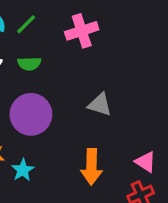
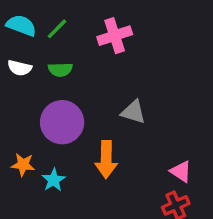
orange arrow: (92, 167) -> (106, 160), moved

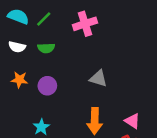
purple circle: (62, 122) -> (47, 86), size x0.6
orange arrow: (106, 160) -> (95, 121), moved
orange star: (23, 165) -> (19, 80), moved

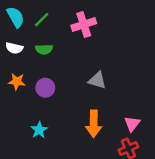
cyan semicircle: (18, 17) -> (16, 17), turned 40
pink triangle: (132, 121) -> (132, 124), turned 35

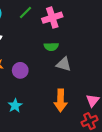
green line: (42, 20) -> (25, 12), moved
green semicircle: (44, 49) -> (51, 47), moved

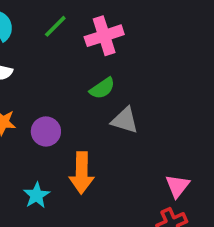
green semicircle: (51, 47) -> (102, 88), turned -32
orange arrow: (61, 100) -> (82, 173), moved

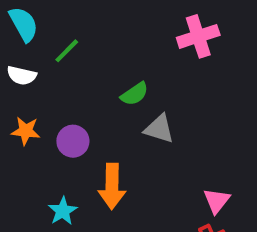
green line: (55, 26) -> (67, 51), moved
pink cross: (104, 36) -> (198, 36), moved

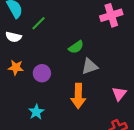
gray triangle: (159, 129) -> (90, 66), turned -36
orange arrow: (112, 186) -> (78, 96), moved
pink triangle: (217, 201) -> (119, 94), moved

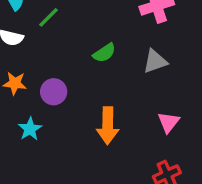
gray triangle: (90, 66) -> (155, 61), moved
cyan star: (36, 112) -> (30, 129), moved

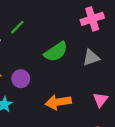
green semicircle: (104, 53) -> (56, 52), size x1.5
orange arrow: (108, 126) -> (58, 102), turned 80

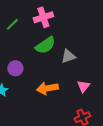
pink cross: (92, 19) -> (43, 17), moved
gray triangle: (91, 58) -> (68, 56), moved

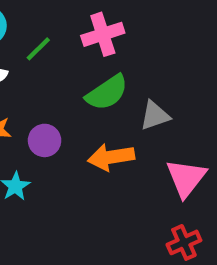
pink triangle: (83, 86) -> (186, 178), size x1.5
orange arrow: (47, 88) -> (111, 157), moved

